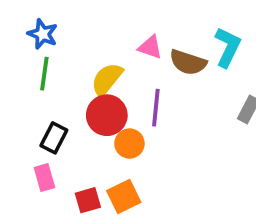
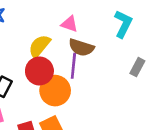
brown semicircle: (188, 62) -> (81, 47), moved
orange circle: (129, 144) -> (55, 91), size x1.5

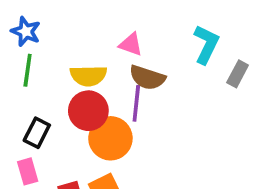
yellow semicircle: (39, 46) -> (88, 76), turned -130
gray rectangle: (137, 67) -> (238, 74), moved

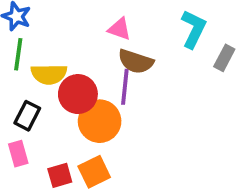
yellow semicircle: (88, 76) -> (49, 74), moved

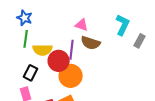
purple line: (125, 87) -> (72, 50), moved

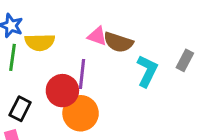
cyan L-shape: (123, 25) -> (147, 71), moved
brown semicircle: (91, 43) -> (118, 42), moved
yellow semicircle: (43, 50) -> (40, 42), moved

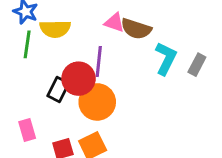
gray rectangle: (185, 60) -> (197, 65), moved
black rectangle: (20, 109) -> (58, 90), moved

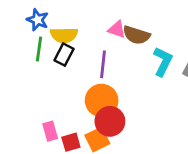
red circle: (79, 79) -> (110, 121), moved
black rectangle: (58, 90) -> (64, 55), moved
pink rectangle: (27, 130) -> (50, 131), moved

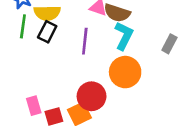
cyan L-shape: (163, 62) -> (124, 36), moved
orange circle: (102, 100) -> (125, 72), moved

